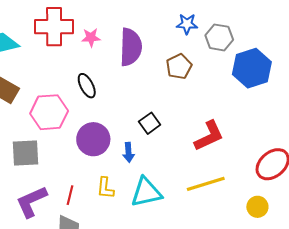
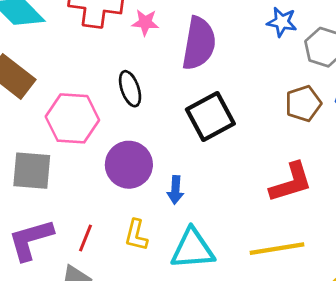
brown pentagon: (179, 66) -> (303, 104), moved
black square: (150, 123) -> (210, 117), moved, size x1.6

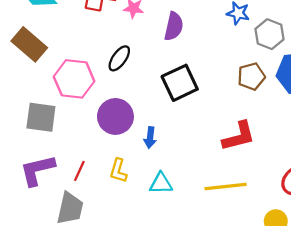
purple semicircle: (199, 43) -> (174, 26), size x0.7
black ellipse: (130, 89) -> (119, 58), turned 52
cyan triangle: (193, 249) -> (161, 183), size x0.7

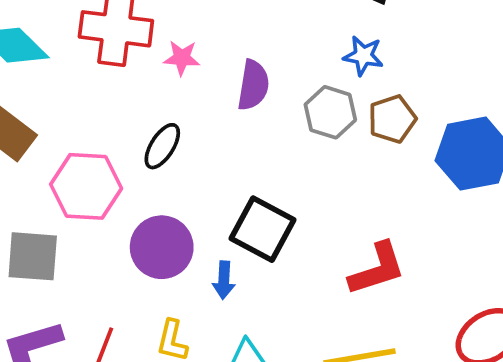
gray hexagon: (269, 34) -> (330, 112), moved
brown pentagon: (251, 76) -> (392, 119), moved
black square: (180, 83) -> (262, 229), moved, turned -33

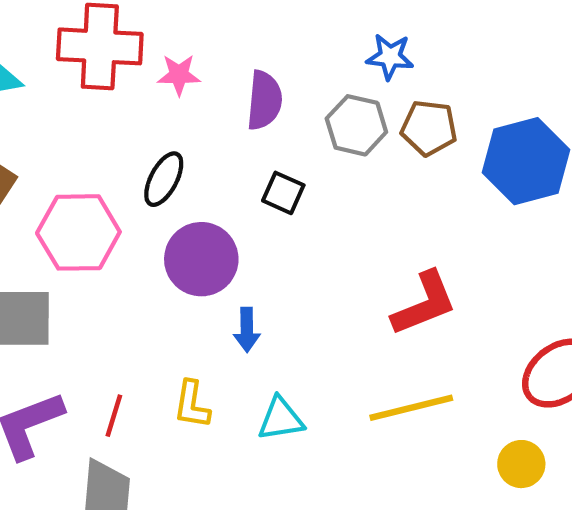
brown pentagon: (392, 119) -> (429, 128), turned 30
black square: (262, 229) -> (283, 193), moved, size x0.6
purple circle: (162, 247) -> (201, 259), moved

